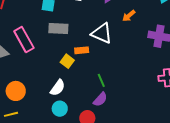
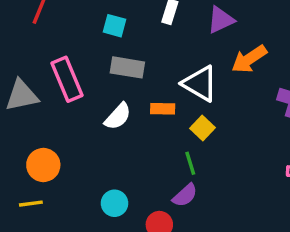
orange arrow: (129, 16) -> (249, 59), size x1.5
yellow square: (67, 61) -> (202, 128), moved
white semicircle: (58, 88) -> (118, 116), moved

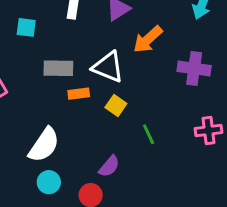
gray rectangle: (127, 67) -> (58, 68), moved
white semicircle: (118, 116) -> (44, 145), moved, size x1.4
green line: (190, 163) -> (149, 134), moved

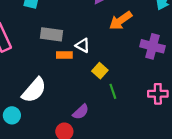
white triangle: (108, 67) -> (83, 45), moved, size x0.6
yellow square: (116, 105) -> (100, 71), moved
cyan circle: (49, 182) -> (12, 115), moved

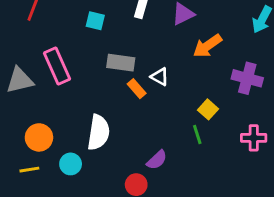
orange rectangle: (64, 55) -> (137, 89), turned 49
yellow square: (100, 71) -> (208, 109), moved
white semicircle: (34, 90) -> (98, 132), turned -32

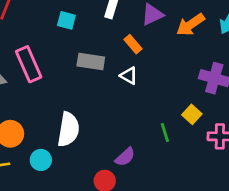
orange arrow: (207, 46) -> (190, 25), moved
orange rectangle: (137, 89) -> (133, 44), moved
yellow square: (208, 109) -> (192, 114), moved

